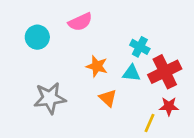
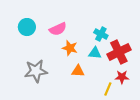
pink semicircle: (80, 22) -> (58, 29), moved
orange triangle: (108, 98) -> (78, 71), turned -40

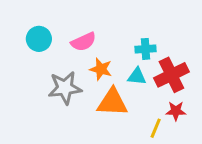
cyan cross: (101, 34) -> (146, 49), turned -32
gray star: (36, 71) -> (65, 88), moved
orange triangle: (78, 71) -> (112, 102), size x1.6

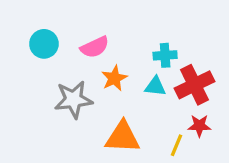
orange star: (101, 69) -> (114, 78), turned 30
orange triangle: (112, 102) -> (123, 137), moved

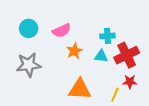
gray star: (73, 99) -> (29, 65), moved

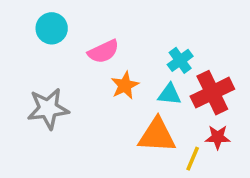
cyan circle: (29, 28) -> (52, 28), moved
cyan cross: (107, 36) -> (180, 60), turned -32
orange triangle: (80, 89) -> (157, 135), moved

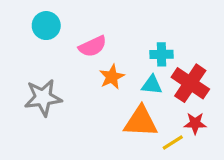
cyan cross: (180, 60) -> (161, 54), turned 35
red cross: (212, 93) -> (190, 83), turned -30
yellow line: (193, 159) -> (173, 142), turned 35

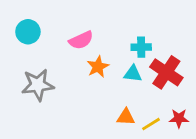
cyan circle: (46, 26) -> (28, 32), moved
orange triangle: (141, 122) -> (126, 117), moved, size x0.6
red star: (195, 123) -> (179, 118), moved

